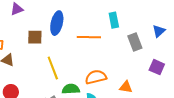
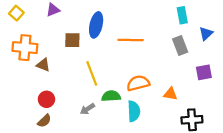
cyan rectangle: (114, 20) -> (182, 15), moved
purple square: (157, 67) -> (204, 72), turned -35

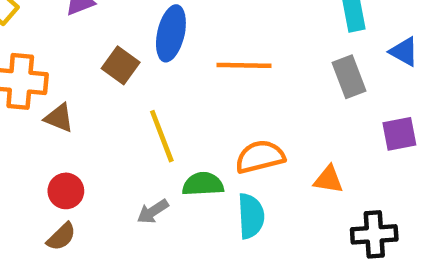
blue triangle: (206, 34) -> (404, 52), turned -48
brown square: (72, 40) -> (121, 65), turned 35

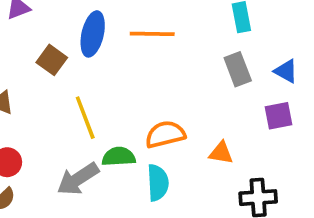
blue triangle: (404, 52) -> (286, 71), moved
orange line: (244, 65) -> (152, 34), moved
gray arrow: (153, 212) -> (78, 179), size x1.6

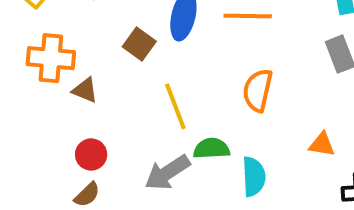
orange semicircle: (165, 134) -> (258, 90), moved, turned -63

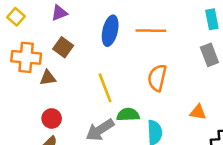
brown square: (139, 44) -> (63, 47), moved
brown triangle: (85, 90) -> (48, 78), turned -30

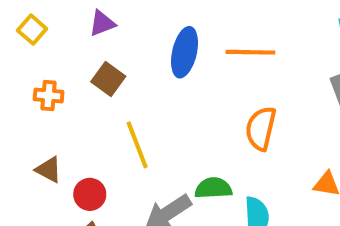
orange cross: (26, 57) -> (49, 95), size x0.6
brown triangle: (48, 78) -> (49, 170), moved, turned 36
yellow line: (105, 88) -> (137, 145), moved

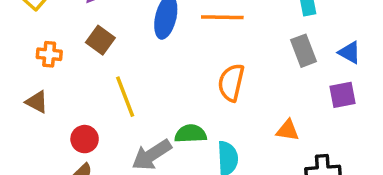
brown triangle: (49, 170) -> (37, 102), moved

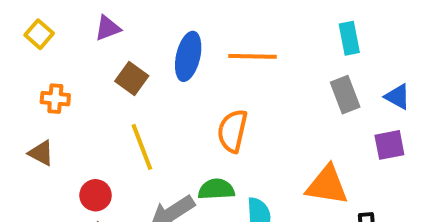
brown square: (100, 40) -> (132, 79), moved
orange semicircle: (231, 83) -> (232, 131), moved
orange triangle: (288, 130) -> (327, 185), size x1.6

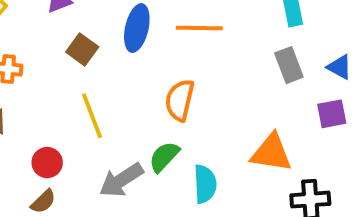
green semicircle: (216, 189) -> (164, 157), turned -44

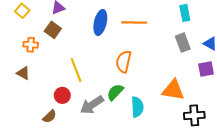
brown square: (82, 49) -> (53, 30), moved
red circle: (47, 163) -> (62, 95), moved

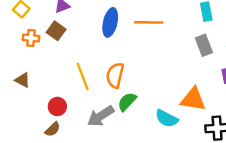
orange cross: (31, 45) -> (31, 38), moved
orange semicircle: (124, 62) -> (115, 75), moved
red circle: (62, 95) -> (57, 106), moved
cyan semicircle: (137, 107) -> (167, 118), moved, turned 120

